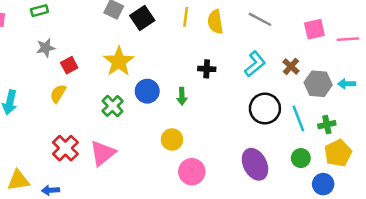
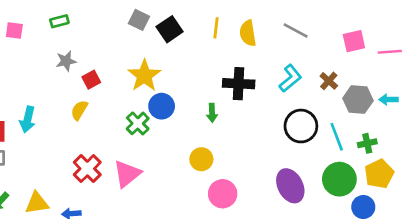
black cross: (207, 69) -> (239, 84), size x1.6
blue circle: (147, 91) -> (162, 106), moved
green circle: (301, 158) -> (339, 179), size x1.6

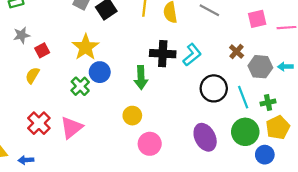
cyan L-shape: (290, 78) -> (192, 55), moved
green arrow: (212, 113) -> (141, 78), size x1.5

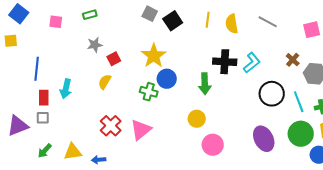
green cross: (80, 86) -> (149, 92), turned -30

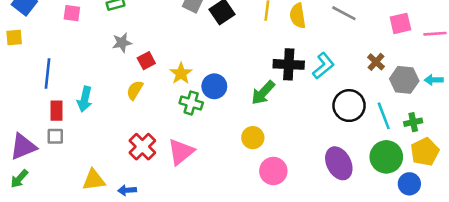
yellow star: (154, 56) -> (181, 73), moved, size x0.7
green arrow: (205, 84) -> (263, 93), turned 45
green arrow: (45, 151) -> (19, 179), moved

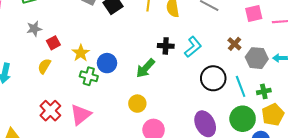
black cross: (289, 64) -> (166, 46), size x0.7

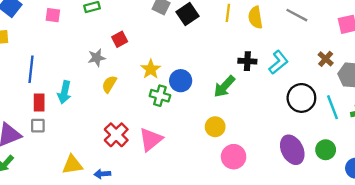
gray star: (34, 29) -> (97, 58), moved
red square: (53, 43) -> (120, 39), moved
green circle: (243, 119) -> (326, 150), moved, size x0.7

